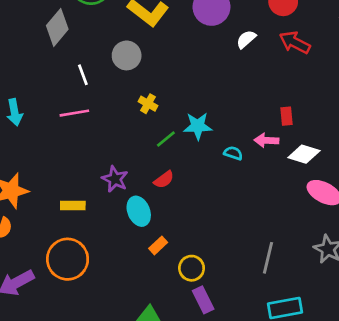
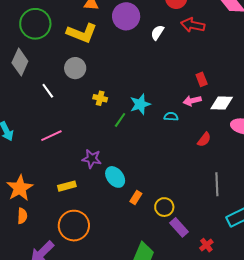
pink line: (74, 113) -> (51, 136), moved
red semicircle: (164, 180) -> (204, 140), moved

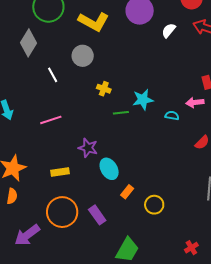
green line: (120, 120) -> (121, 113), turned 42
purple rectangle: (179, 227) -> (97, 215), moved

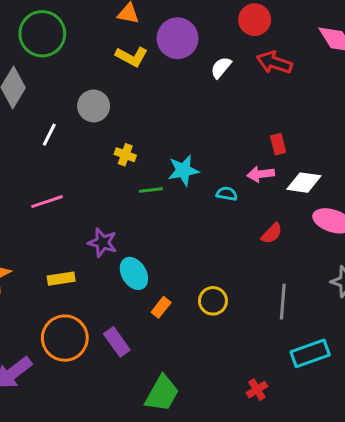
yellow L-shape: (94, 22) -> (132, 57), moved, size x0.7
white line: (53, 75) -> (49, 135), turned 56
yellow circle: (154, 205) -> (213, 301), moved

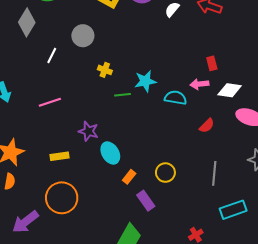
cyan semicircle: (227, 194) -> (176, 98), size x1.5
purple rectangle: (117, 342) -> (146, 201), moved

